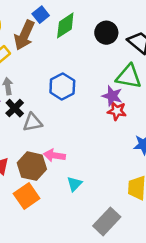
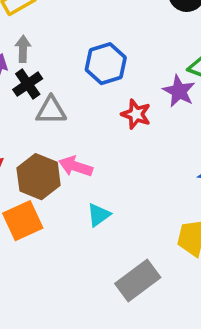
red star: (117, 111) -> (136, 114), moved

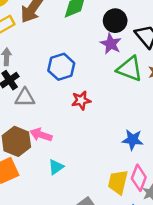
purple star: (179, 91) -> (111, 44), moved
red star: (136, 114) -> (81, 100), turned -30

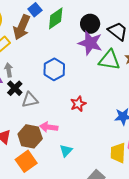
purple star: (111, 44) -> (90, 43), size x1.4
red star: (81, 100) -> (78, 104), moved

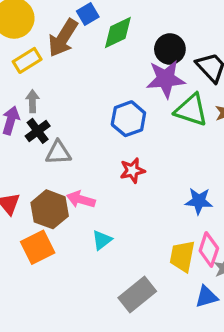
purple star: (90, 43) -> (166, 79), turned -30
blue hexagon: (54, 69) -> (128, 119), moved

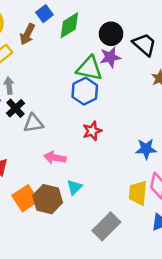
brown arrow: (63, 38) -> (27, 34), size x0.7
purple star: (166, 79) -> (110, 57), size x0.7
green triangle: (191, 110) -> (89, 68), moved
brown hexagon: (50, 209) -> (48, 199), moved

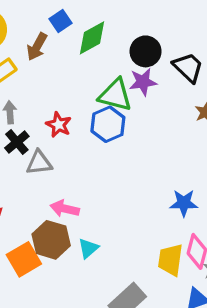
red star: (92, 131) -> (59, 125), moved, turned -30
brown hexagon: (48, 199) -> (51, 240), moved

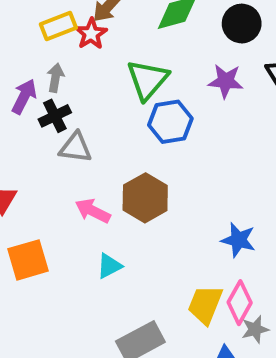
black circle: (146, 51) -> (242, 24), moved
green triangle: (115, 95) -> (148, 80), moved, turned 42
red star: (59, 125) -> (91, 34), moved
brown hexagon: (51, 240) -> (145, 198), moved

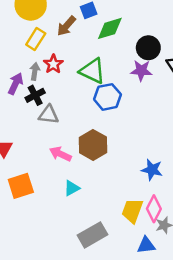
black circle: (242, 24) -> (148, 48), moved
yellow rectangle: (58, 26) -> (36, 39), turned -35
red star: (91, 34) -> (53, 64), moved
green triangle: (148, 80) -> (92, 71), turned -44

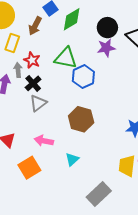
black cross: (35, 95) -> (33, 83), moved
gray triangle: (49, 115) -> (38, 103), turned -30
pink arrow: (60, 154) -> (44, 141), moved

